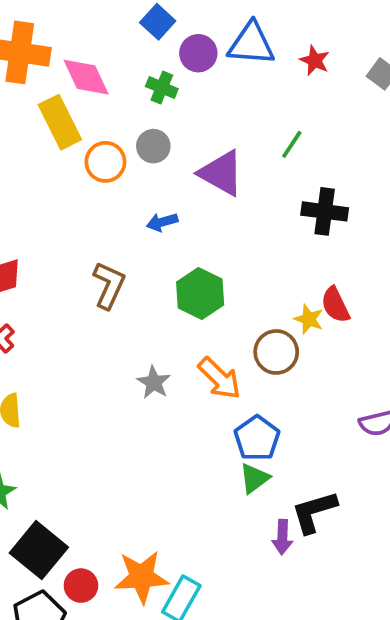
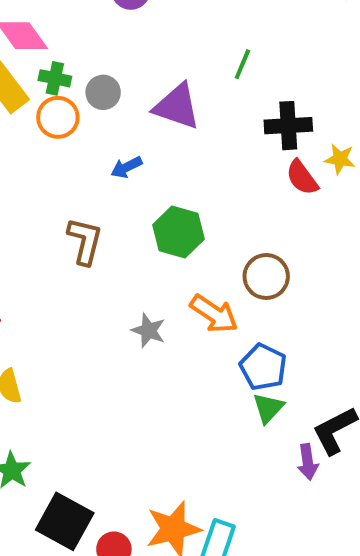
green cross: (162, 88) -> (55, 78), moved
red semicircle: (335, 305) -> (302, 178), moved
yellow star: (309, 319) -> (340, 159), moved

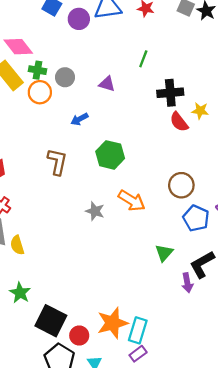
purple triangle: (177, 106) -> (107, 84), size x0.6
brown circle: (266, 276) -> (181, 185), moved
blue pentagon: (263, 367) -> (196, 218), moved

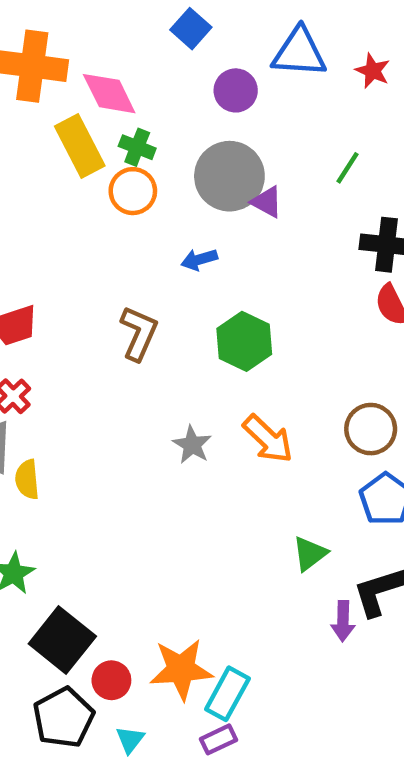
purple circle: (79, 19) -> (236, 90), moved
gray circle: (65, 77) -> (229, 176), moved, size x1.8

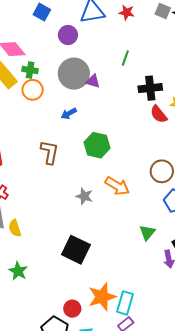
black square: (62, 640) -> (76, 250), moved

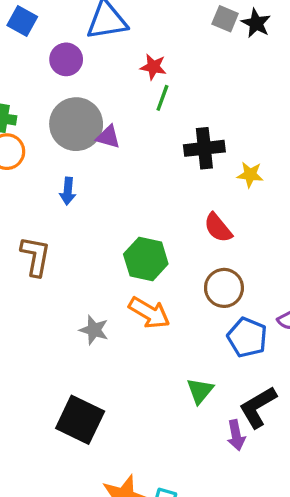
red star: (127, 12) -> (153, 67), moved
blue arrow: (69, 114) -> (68, 191), turned -56
red semicircle: (159, 114) -> (218, 228), moved
green hexagon: (97, 145) -> (146, 259), moved

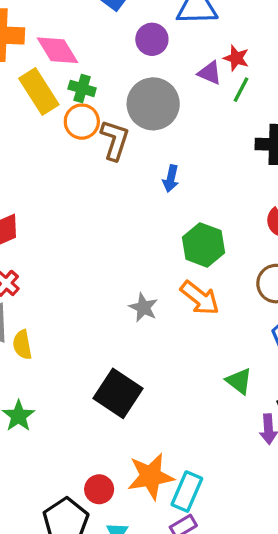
purple triangle: (108, 137) -> (210, 73), moved
blue arrow: (68, 191) -> (171, 179), moved
brown L-shape: (35, 256) -> (115, 140), moved
green triangle: (200, 391) -> (239, 381), turned -40

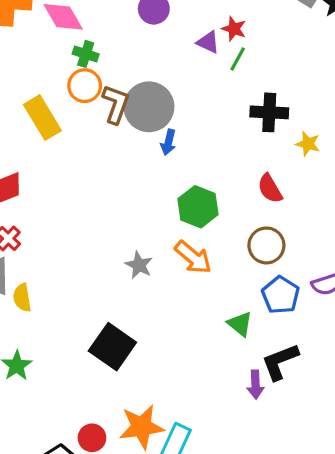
yellow rectangle: (39, 91) -> (42, 118), moved
gray circle: (153, 104) -> (149, 107), moved
green triangle: (239, 381) -> (240, 324), moved

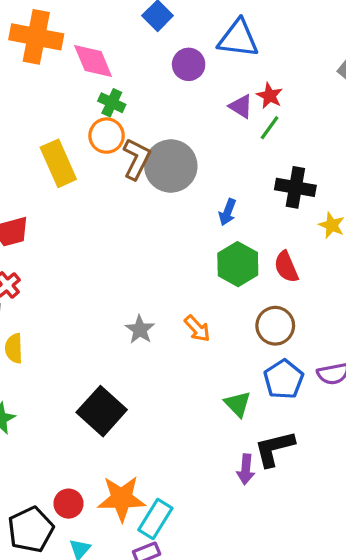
blue arrow: (168, 142) -> (228, 212), moved
green hexagon: (198, 207) -> (238, 264), moved
orange arrow: (193, 257) -> (197, 329), size x0.7

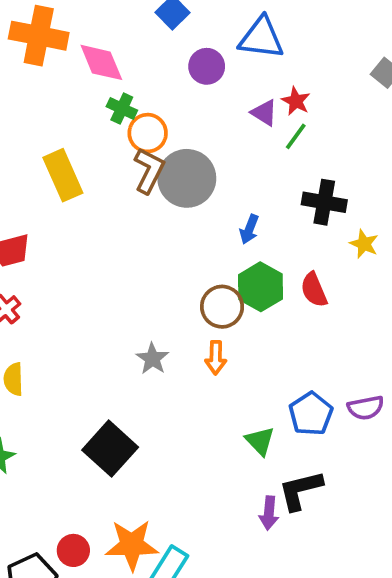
orange circle: (107, 136) -> (148, 133), moved
brown circle: (275, 326) -> (222, 307), moved
orange arrow: (197, 329) -> (216, 358), turned 44

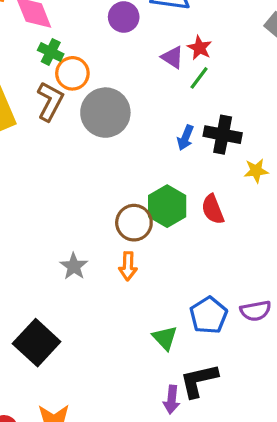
brown L-shape: (149, 170) -> (50, 101), moved
blue arrow: (249, 229) -> (185, 138), moved
yellow star: (364, 244) -> (256, 171), turned -30

